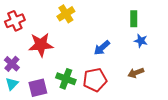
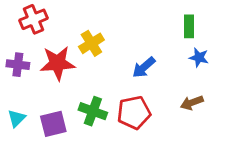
yellow cross: (66, 14) -> (91, 43), moved
red cross: (15, 21) -> (34, 19), moved
purple cross: (12, 64) -> (18, 65), moved, turned -35

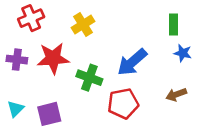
yellow cross: (91, 43) -> (83, 25), moved
blue arrow: (144, 67) -> (132, 62), size x1.4
green cross: (93, 111) -> (89, 78), moved

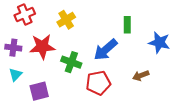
green rectangle: (174, 25) -> (127, 25), moved
blue star: (183, 53) -> (159, 42), moved, size x1.5
cyan triangle: (16, 109) -> (15, 75), moved

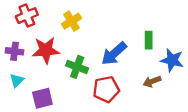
green rectangle: (127, 25) -> (149, 40), moved
blue star: (159, 42) -> (172, 60), moved

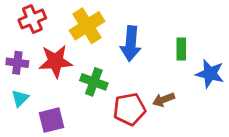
yellow cross: (72, 21) -> (87, 26), size x1.4
blue arrow: (114, 54) -> (131, 44), moved, turned -44
brown arrow: (152, 81) -> (163, 100), moved

